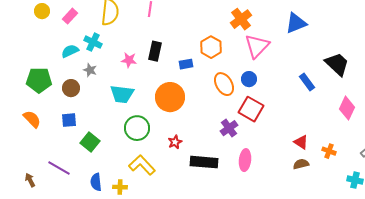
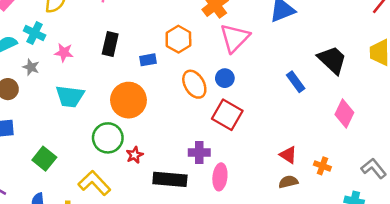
pink star: (129, 60) -> (64, 53), moved
green circle: (137, 128) -> (108, 138), moved
purple cross: (229, 128) -> (199, 153), moved, turned 36
green square: (90, 142) -> (44, 159), moved

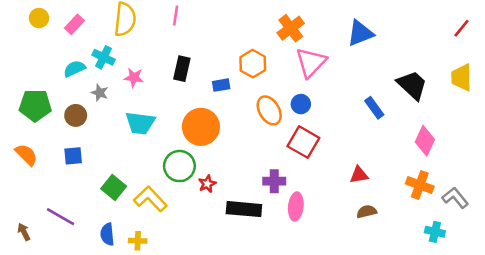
red triangle: (288, 155) -> (359, 175), moved, turned -42
orange cross: (322, 166) -> (420, 185), moved, size x1.5
yellow L-shape: (94, 183) -> (150, 199), moved

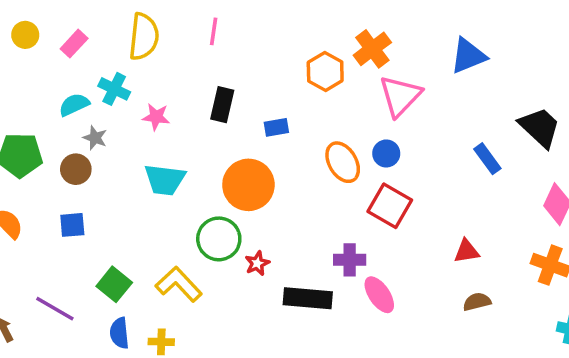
orange hexagon: (253, 64) -> (325, 71), moved
gray star: (100, 93) -> (95, 138), moved
green square: (114, 188) -> (114, 284), moved
pink ellipse: (296, 207) -> (379, 295), turned -40

